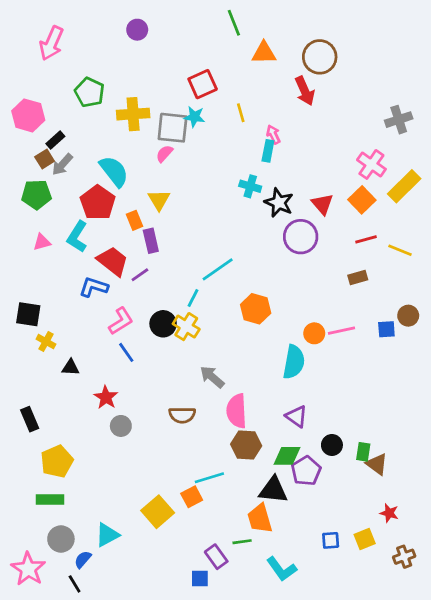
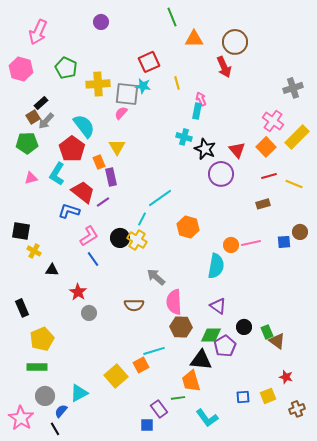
pink hexagon: (28, 115) -> (21, 69), moved
green rectangle: (363, 452) -> (267, 332), turned -32

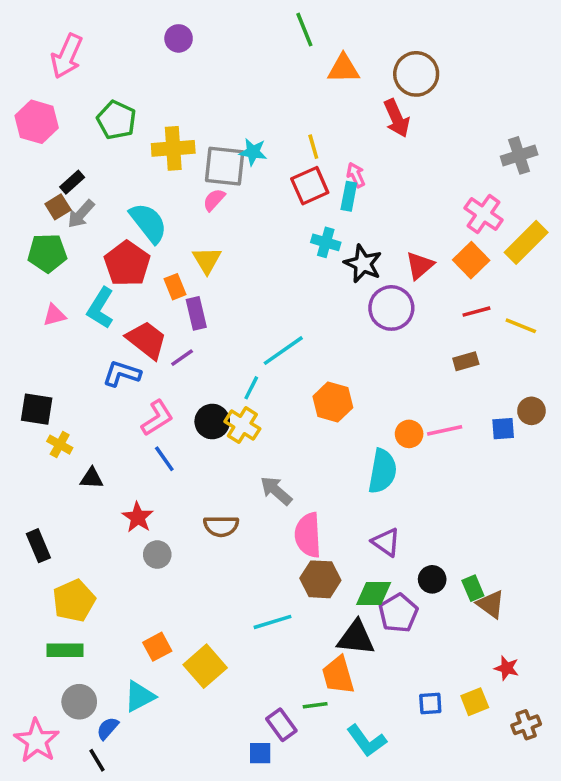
red square: (149, 62) -> (310, 186), moved
red triangle: (237, 150) -> (420, 265), turned 30
brown semicircle: (134, 305) -> (221, 526), moved
orange square: (141, 365) -> (157, 647), moved

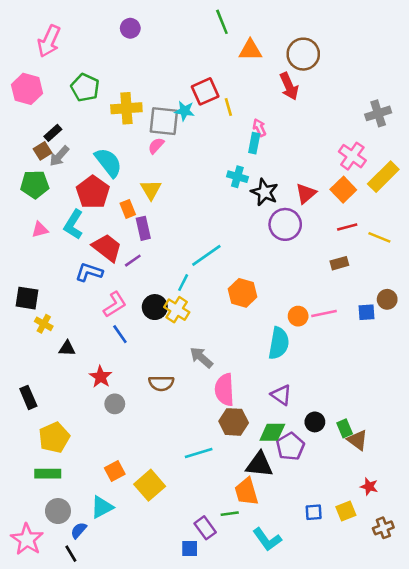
red square: (310, 186) -> (205, 91), moved

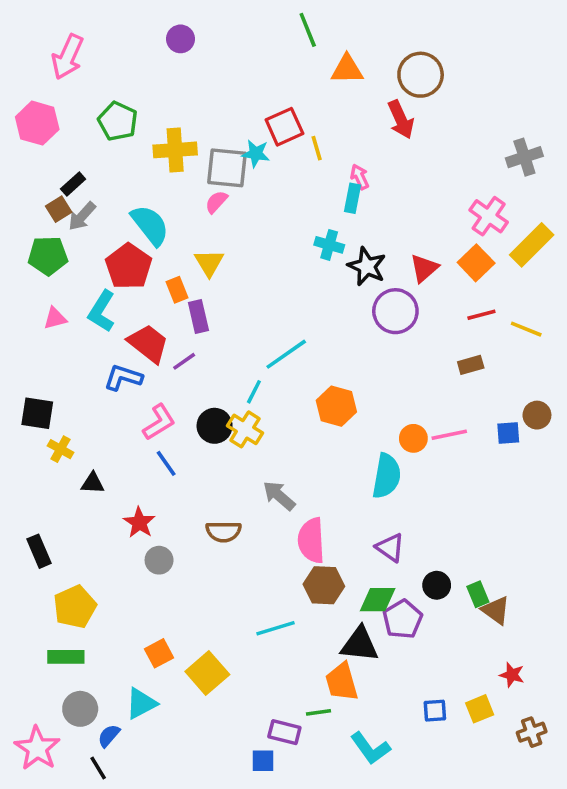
purple rectangle: (205, 528) -> (284, 732), turned -40

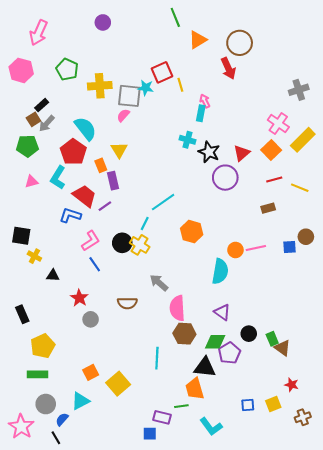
orange triangle: (347, 69) -> (198, 40), turned -30
cyan line: (275, 628) -> (157, 358), turned -70

